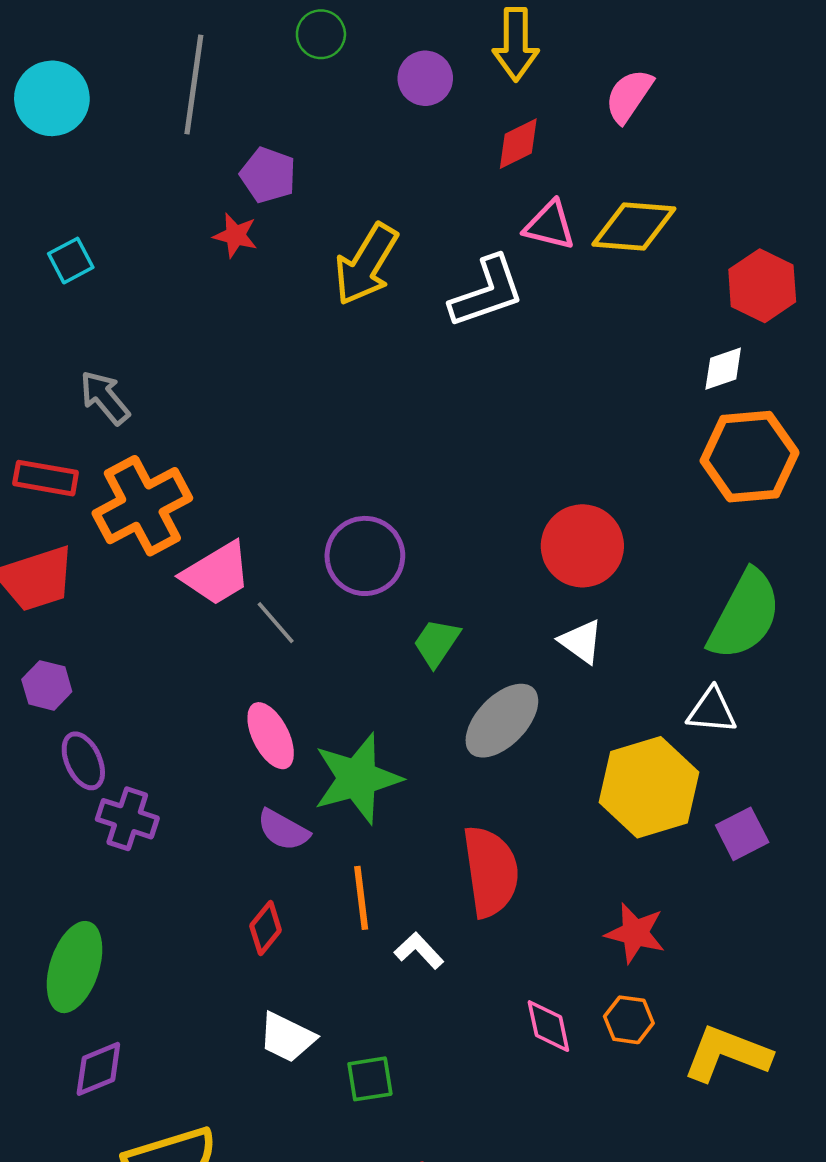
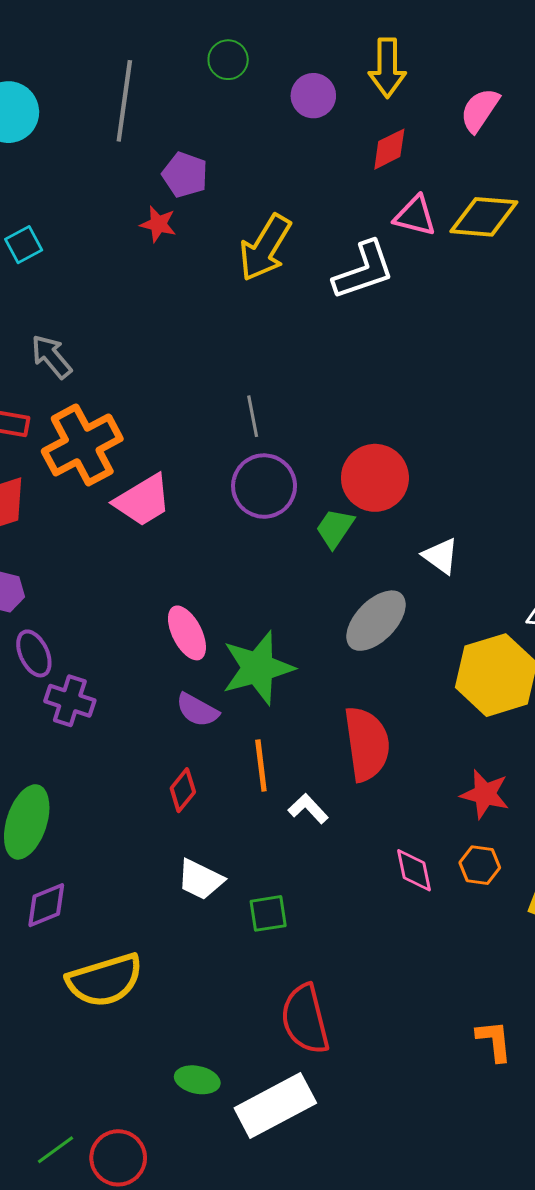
red circle: (582, 546) -> (375, 478), moved
gray line: (276, 623) -> (253, 416), moved, turned 30
green trapezoid: (437, 643) -> (335, 528), moved

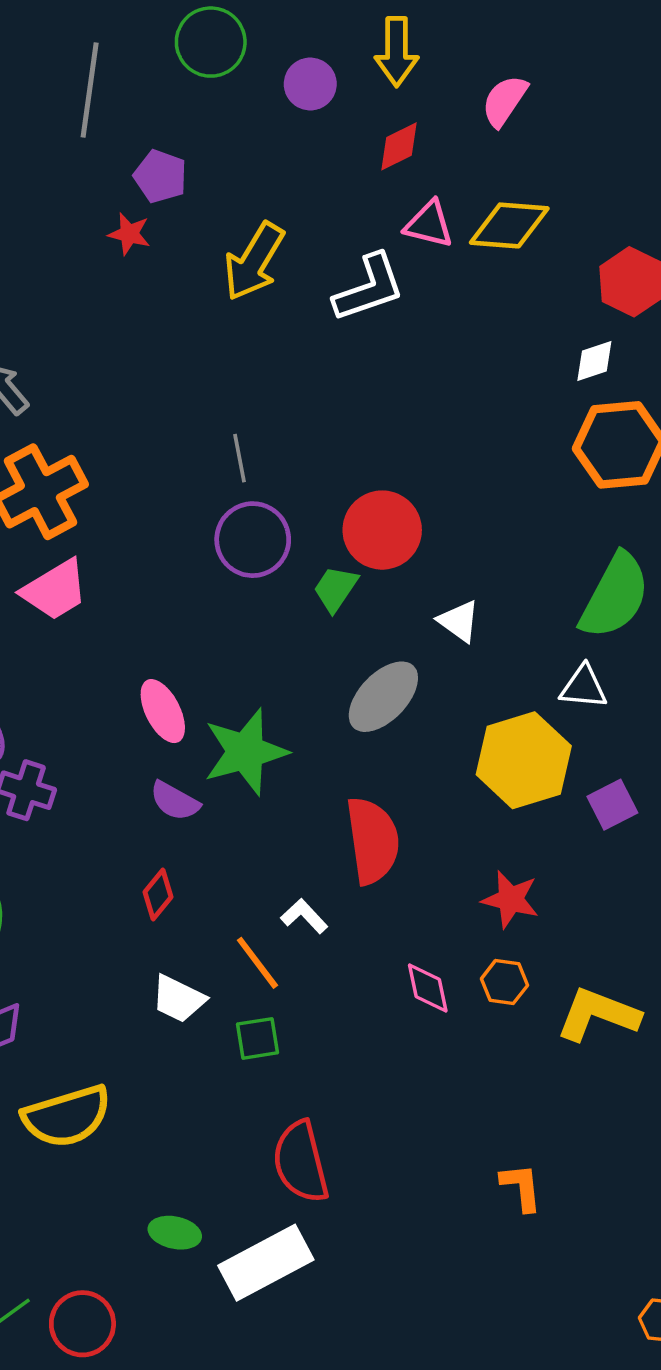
green circle: (228, 60) -> (211, 42), size x1.5
pink trapezoid: (143, 500) -> (55, 590), moved
orange line: (261, 765) -> (257, 963), moved, turned -30

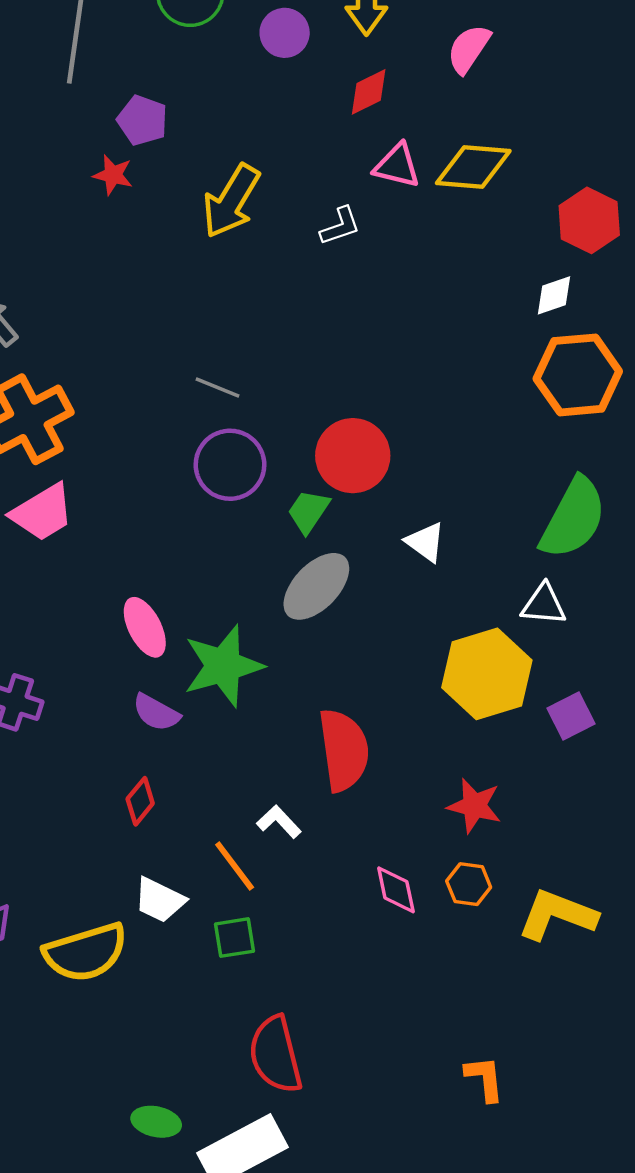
white L-shape: (369, 288) -> (340, 226), size x0.6
gray line: (240, 458) -> (218, 387), turned -57
gray ellipse: (383, 697) -> (316, 586), moved
yellow semicircle: (67, 1116) -> (86, 952), moved

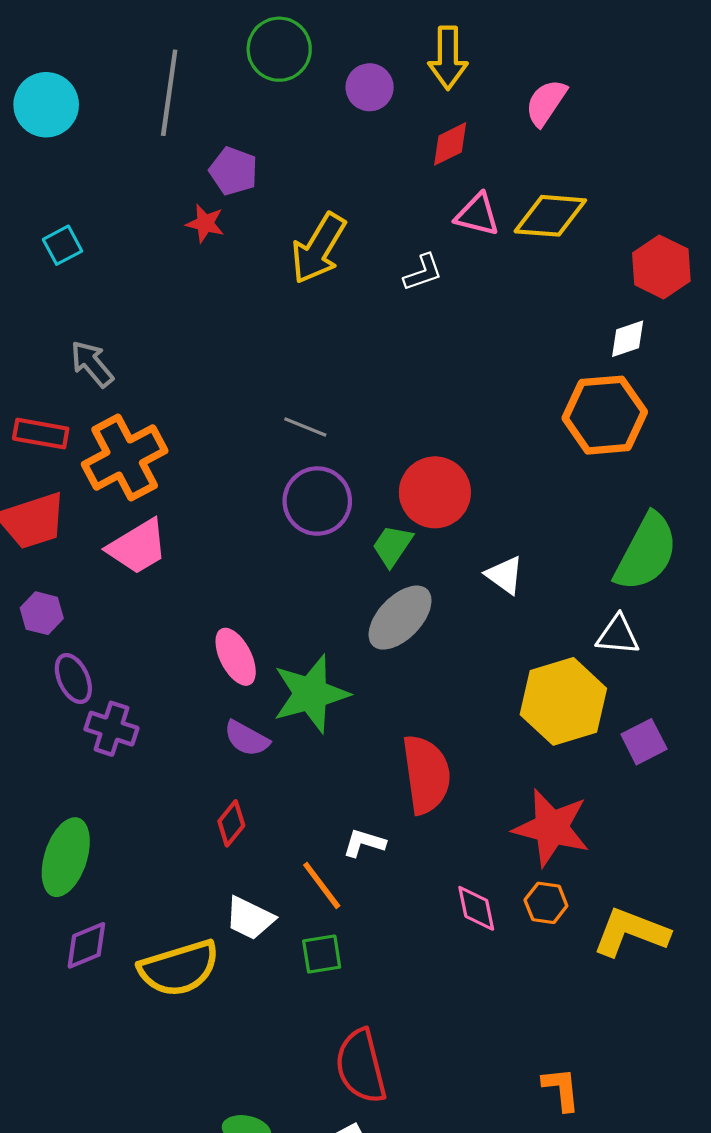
orange hexagon: (578, 375) -> (605, 415), moved
red star: (474, 806) -> (551, 828), size x1.5
white L-shape: (279, 822) -> (364, 843), turned -30

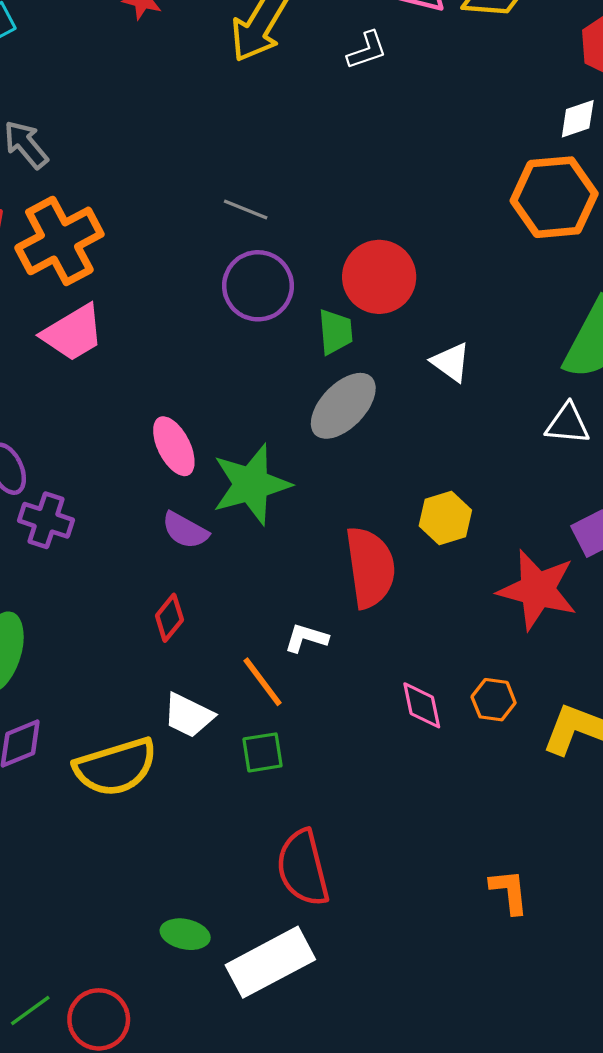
green trapezoid: (392, 546) -> (335, 332), turned 141
yellow hexagon: (563, 701) -> (445, 518), moved, size x0.6
red star: (551, 828) -> (537, 590), moved

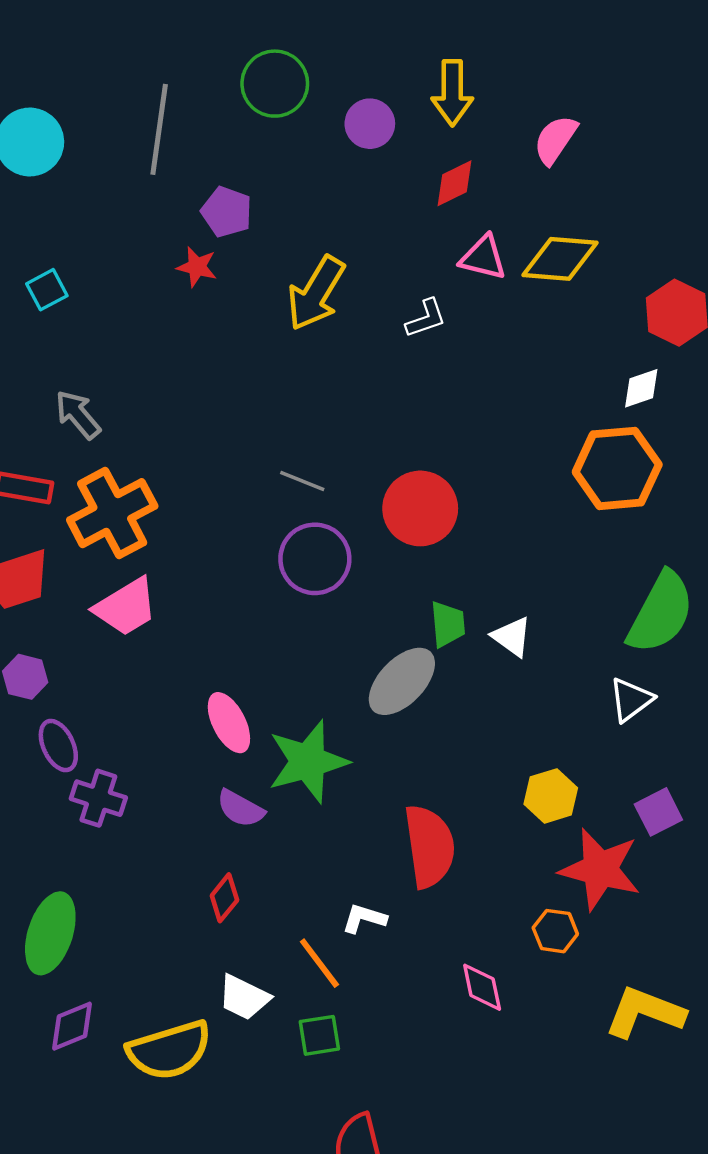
red circle: (379, 277) -> (420, 508), moved
green trapezoid: (335, 332) -> (448, 624), moved
white triangle: (568, 424) -> (631, 700), turned -42
yellow hexagon: (445, 518) -> (551, 796), moved
orange hexagon: (494, 700) -> (555, 931), moved

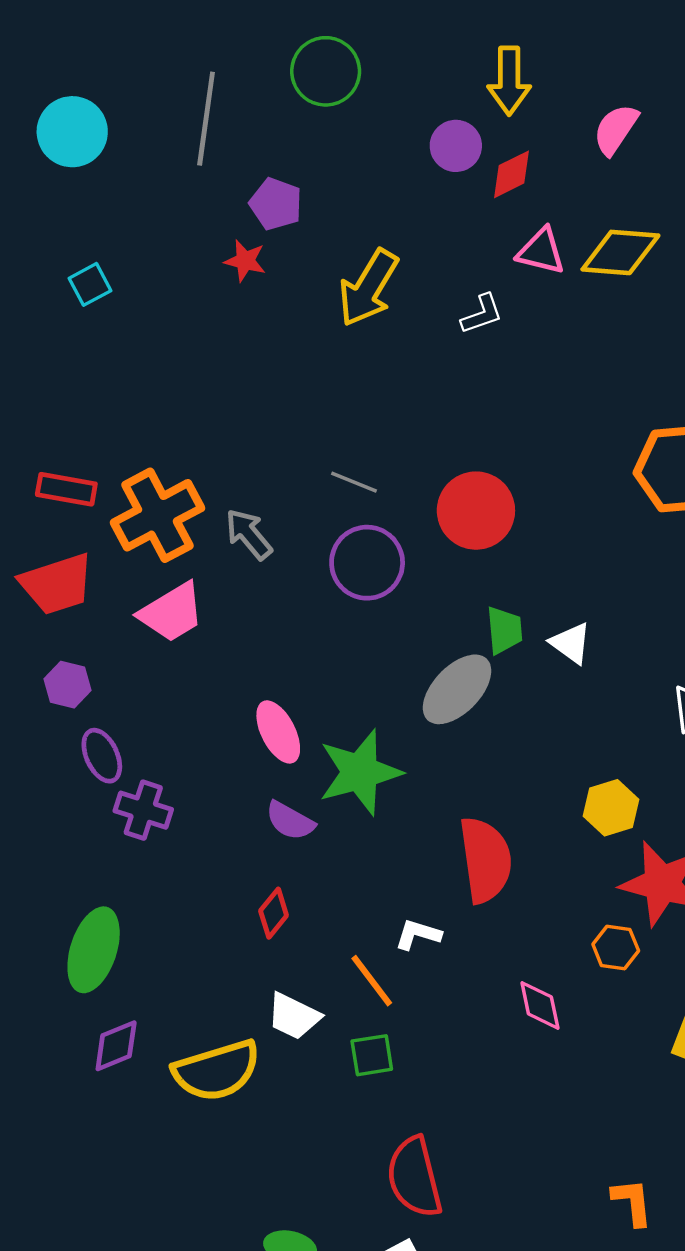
purple circle: (370, 124) -> (456, 146), moved
gray arrow: (78, 415) -> (249, 534), moved

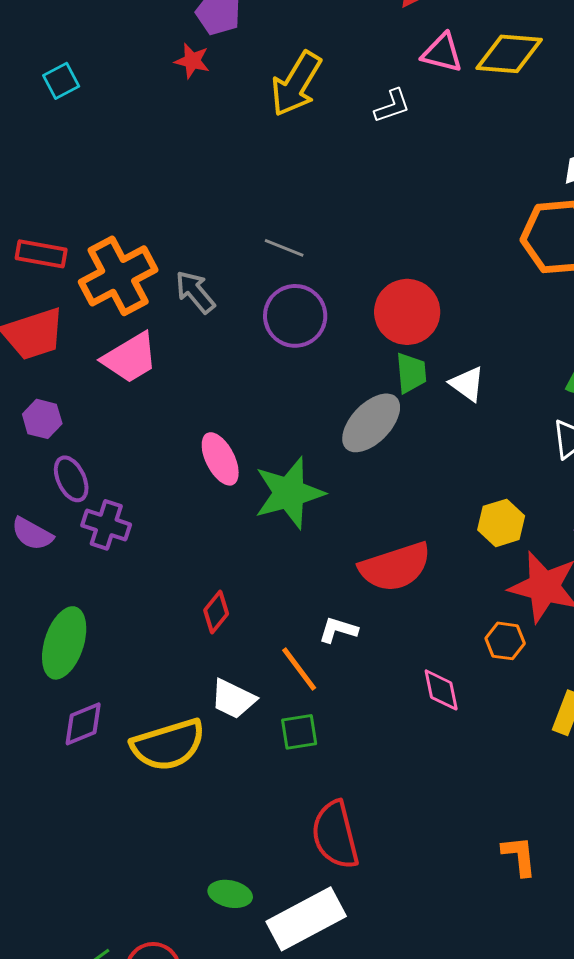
red circle: (476, 511) -> (407, 312), moved
purple semicircle: (290, 821) -> (32, 534), moved
red semicircle: (485, 860) -> (395, 567), turned 80

